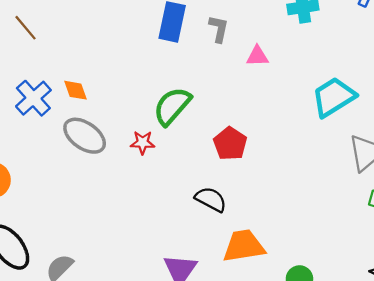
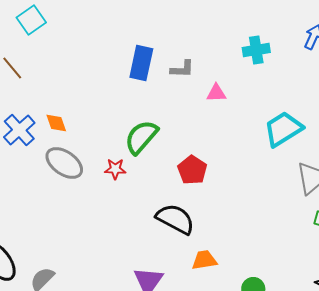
gray L-shape: (219, 29) -> (182, 69), turned 80
black semicircle: (211, 199) -> (175, 219), size x1.4
orange trapezoid: (244, 246) -> (204, 260), size x0.7

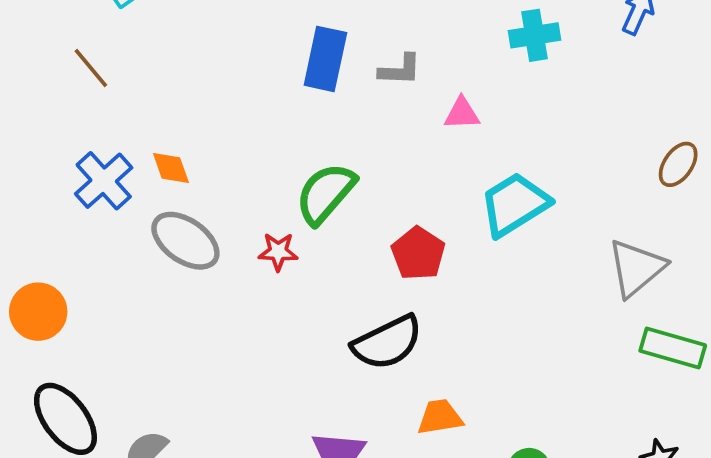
cyan trapezoid: (283, 129) -> (515, 204), moved
black semicircle: (175, 219) -> (387, 343), turned 126

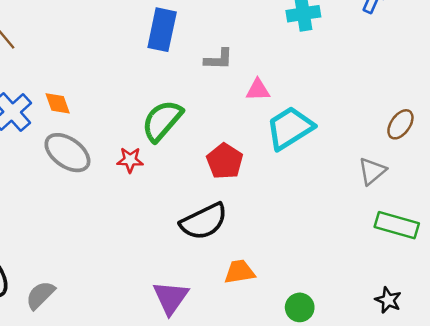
gray L-shape: (400, 70) -> (219, 59), moved
pink triangle: (462, 113) -> (258, 90), moved
brown ellipse: (678, 164) -> (400, 124), moved
gray triangle: (636, 268) -> (372, 171), size x0.7

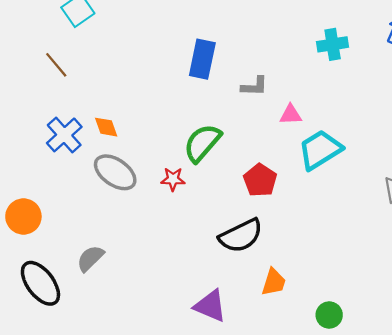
orange trapezoid: (239, 272) -> (274, 282), turned 116
gray semicircle: (40, 295) -> (90, 258), moved
purple triangle: (171, 298) -> (210, 306), turned -42

